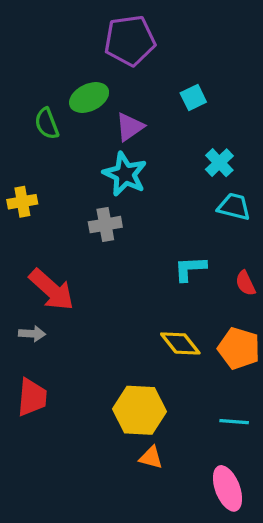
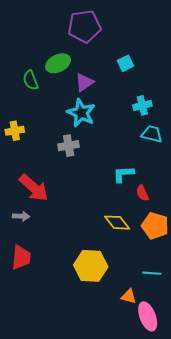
cyan cross: (219, 163) -> (142, 105), turned 30
red semicircle: (245, 283) -> (142, 193), moved
orange triangle: (151, 457) -> (129, 296), moved

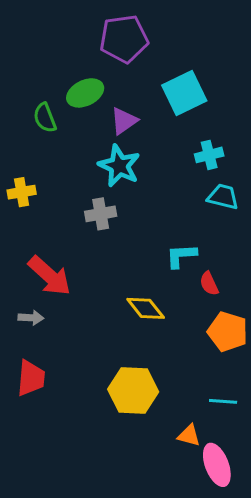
cyan square: (126, 63) -> (184, 93), size x1.8
yellow diamond: (117, 223) -> (146, 308), moved

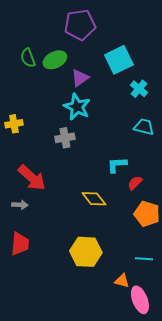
green semicircle: (45, 118) -> (28, 58), moved
cyan cross: (209, 155) -> (139, 89), moved, turned -36
red semicircle: (209, 284) -> (135, 183), turned 70

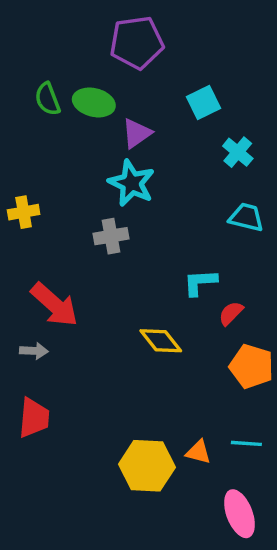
green ellipse: (55, 60) -> (94, 102), turned 40
cyan square: (119, 60) -> (204, 102), size x0.7
yellow hexagon: (86, 252) -> (147, 466), moved
orange triangle: (122, 281) -> (198, 452), moved

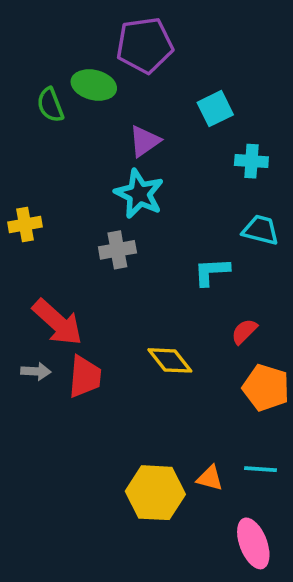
green ellipse: (94, 102) -> (94, 85), moved
cyan cross: (238, 152) -> (251, 161), turned -36
cyan L-shape: (200, 282) -> (212, 272), moved
red trapezoid: (34, 418) -> (85, 377), moved

